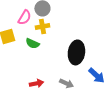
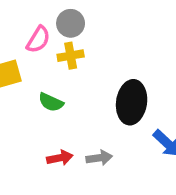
green semicircle: (32, 43) -> (51, 102), moved
gray arrow: (66, 83) -> (99, 158), moved, turned -32

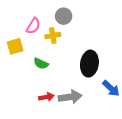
gray circle: (71, 23) -> (64, 16), moved
gray arrow: (99, 158) -> (70, 97), size x1.5

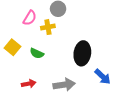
yellow square: (15, 46) -> (12, 47), moved, turned -35
red arrow: (46, 97) -> (29, 84), moved

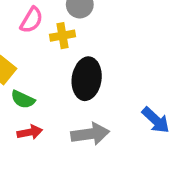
green semicircle: (37, 53) -> (23, 99), moved
black ellipse: (82, 53) -> (87, 79), moved

